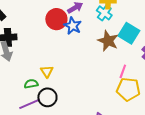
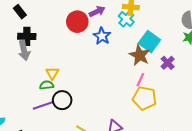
blue star: (73, 26) -> (102, 36), moved
brown star: (108, 41) -> (140, 55), moved
yellow triangle: (47, 71) -> (52, 73), moved

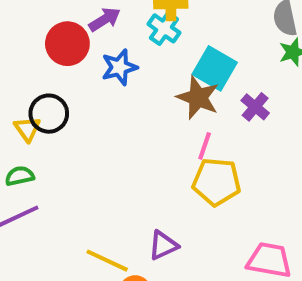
blue star: (102, 36) -> (119, 67), turned 30
yellow triangle: (52, 73) -> (27, 129), moved
black circle: (62, 100) -> (49, 114), moved

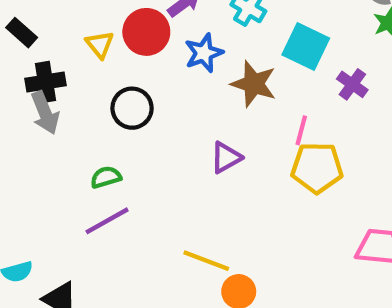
brown star: (198, 98) -> (254, 84), moved
yellow triangle: (27, 129) -> (100, 44), moved
purple triangle: (163, 245) -> (226, 157), moved

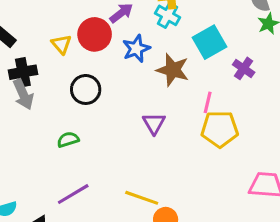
cyan square: (306, 46) -> (210, 42), turned 36
purple triangle: (226, 157) -> (154, 123), turned -30
purple line: (107, 221) -> (73, 194), moved

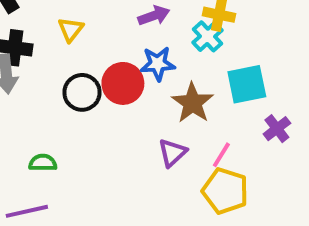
red circle: (95, 34) -> (123, 83), moved
purple triangle: (154, 123) -> (172, 153), moved
green semicircle: (68, 140) -> (43, 163), moved

